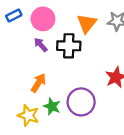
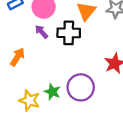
orange arrow: (38, 83) -> (17, 57), moved

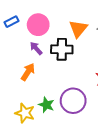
orange arrow: (17, 57) -> (28, 72), moved

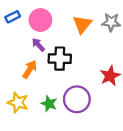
black cross: (62, 49) -> (60, 59), moved
yellow star: (25, 113) -> (18, 103), moved

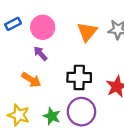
black cross: (60, 59) -> (79, 77), moved
orange arrow: (30, 69) -> (31, 80), turned 90

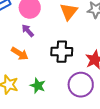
purple circle: (81, 112) -> (81, 85), moved

